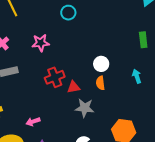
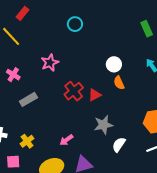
cyan circle: (68, 13) -> (75, 24), moved
gray star: (85, 108) -> (103, 125), moved

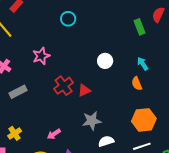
orange semicircle: (119, 83) -> (137, 84), moved
white semicircle: (119, 145) -> (106, 141), turned 35

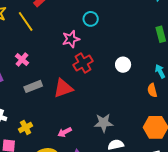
pink star: (41, 56) -> (71, 39), moved
red cross: (64, 86) -> (83, 63), moved
red triangle: (84, 90) -> (63, 88), moved, size x1.5

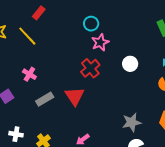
pink star: (71, 39) -> (100, 42), moved
red triangle: (63, 88) -> (75, 96), turned -35
gray star: (104, 123) -> (132, 122), moved

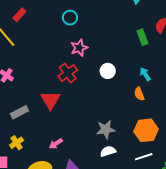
cyan circle: (91, 24) -> (70, 18), moved
gray rectangle: (45, 99) -> (19, 112), moved

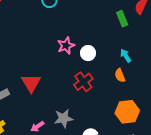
pink star: (79, 48) -> (66, 46), moved
red cross: (68, 73) -> (83, 82), moved
gray star: (106, 129) -> (64, 118), moved

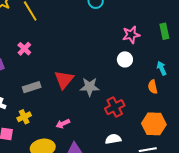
pink star: (66, 46) -> (131, 35), moved
red cross: (83, 82) -> (115, 107), moved
gray star: (64, 118) -> (90, 87), moved

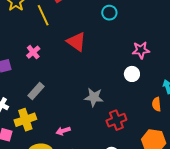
red triangle: (64, 80) -> (76, 42), moved, turned -40
gray rectangle: (32, 87) -> (36, 91), turned -36
yellow cross: (24, 117) -> (25, 120), size x1.5

